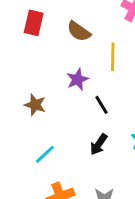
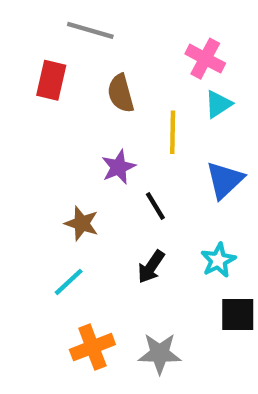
brown semicircle: (79, 31) -> (121, 93), turned 40
brown star: (35, 105) -> (82, 223), moved

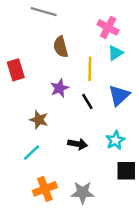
red rectangle: (51, 80) -> (16, 70), moved, turned -30
black line: (155, 206) -> (87, 102), moved
black arrow: (151, 267) -> (78, 144), turned -114

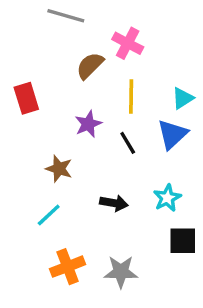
pink cross: (108, 27) -> (128, 43), moved
brown semicircle: (61, 47) -> (90, 66), turned 60
cyan triangle: (115, 53) -> (183, 98), moved

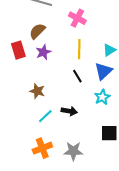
brown semicircle: (90, 66) -> (37, 31), moved
purple star: (88, 124) -> (43, 52), moved
cyan star: (167, 198) -> (102, 97), moved
cyan line: (49, 215) -> (45, 116), moved

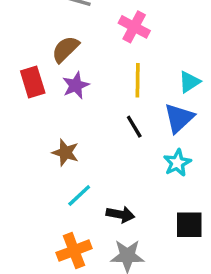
black arrow: (69, 111) -> (120, 214), moved

